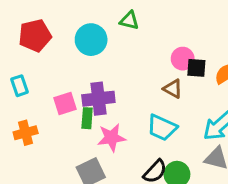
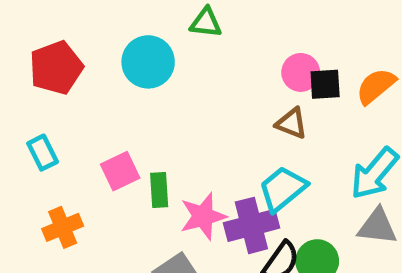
purple cross: (98, 99) -> (251, 225), moved
cyan trapezoid: (162, 128) -> (283, 189), turned 124

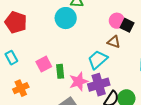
cyan circle: (148, 62) -> (66, 18), moved
red pentagon: (56, 68) -> (16, 22), turned -30
black square: (325, 84) -> (127, 25), turned 32
cyan trapezoid: (283, 189) -> (98, 60), moved

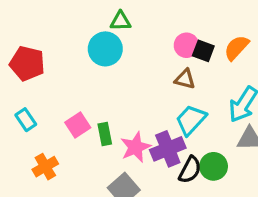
cyan trapezoid: (98, 60) -> (191, 120), moved

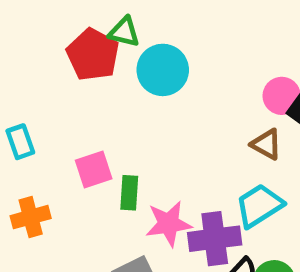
green triangle: (120, 21) -> (124, 32), moved
red pentagon: (27, 63) -> (93, 55), moved

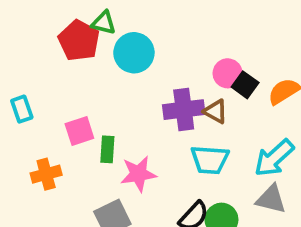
cyan trapezoid: (259, 206) -> (210, 160), turned -144
orange cross: (31, 217) -> (46, 174), moved
purple cross: (215, 239) -> (184, 110), moved

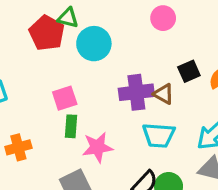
pink circle: (228, 73) -> (163, 18), moved
black square: (245, 85) -> (189, 71), turned 30
pink square: (79, 131) -> (65, 98), moved

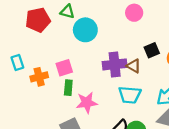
red pentagon: (47, 33) -> (38, 20), moved, turned 30
orange cross: (18, 147) -> (39, 77), moved

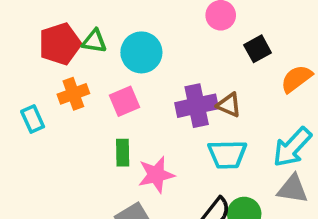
green triangle: (67, 12) -> (94, 41), moved
black square: (152, 50) -> (258, 49), moved
pink square: (64, 68) -> (124, 101), moved
orange cross: (39, 77) -> (73, 94), moved

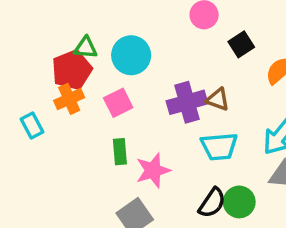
red pentagon: (60, 44) -> (72, 70), moved

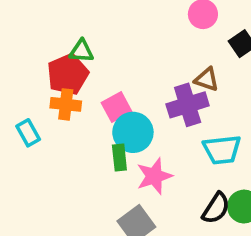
cyan circle: (131, 55) -> (133, 132), moved
orange cross: (69, 99) -> (66, 104), turned 32
brown triangle: (218, 99) -> (207, 79), moved

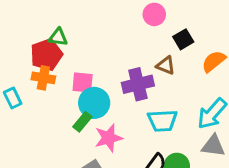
brown triangle: (207, 79) -> (166, 65), moved
pink square: (117, 107) -> (83, 82), turned 30
green rectangle: (119, 158) -> (82, 122), turned 42

